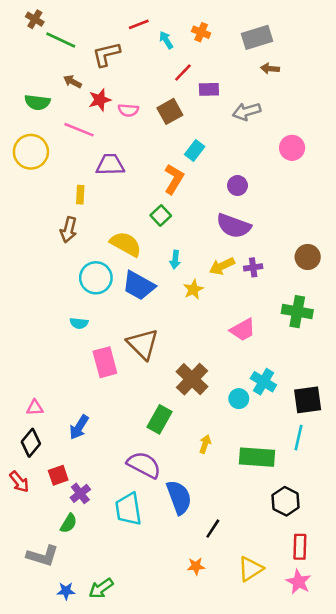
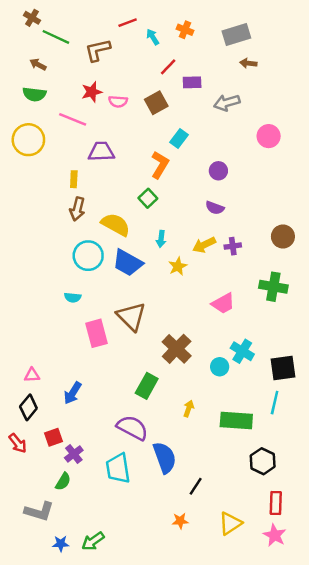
brown arrow: (72, 82) -> (38, 64), moved
purple semicircle: (234, 226) -> (215, 208), size x0.6
brown arrow: (69, 230) -> (77, 209), moved

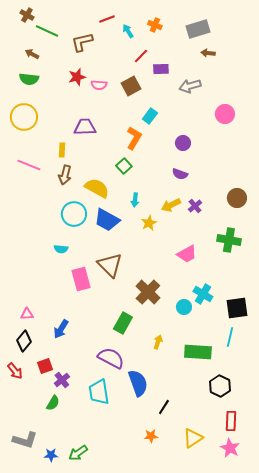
pink line: (73, 119) -> (29, 165), moved
purple cross: (233, 246) -> (195, 206), turned -32
gray L-shape: (39, 511) -> (25, 440), moved

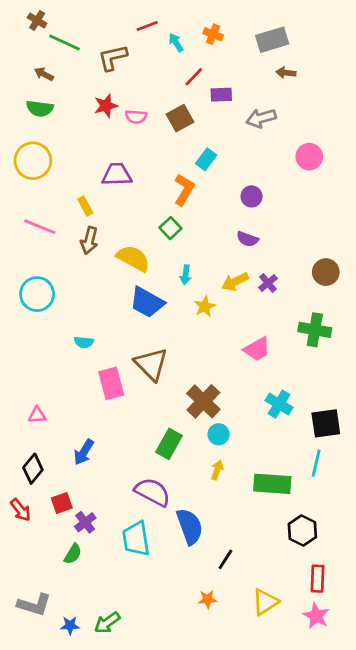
yellow rectangle: (62, 150) -> (85, 206), turned -32
cyan circle: (74, 214) -> (37, 294), moved
cyan circle: (184, 307) -> (219, 434), moved
pink triangle: (27, 314) -> (37, 415), moved

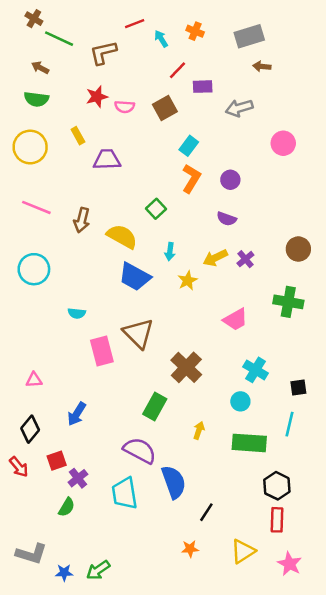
orange L-shape: (184, 190) -> (191, 178), moved
yellow rectangle: (85, 206) -> (78, 136), moved
black square: (326, 423) -> (298, 388), size x0.6
cyan circle: (219, 434) -> (240, 401), moved
red rectangle: (318, 579) -> (277, 520), moved

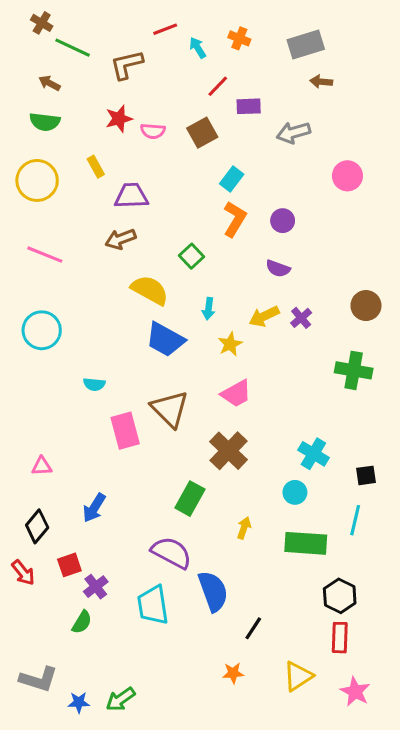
brown arrow: (82, 220) -> (120, 239), moved, turned 55
pink trapezoid: (235, 320) -> (236, 394), moved

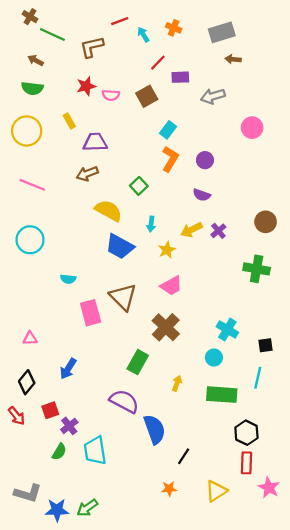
cyan trapezoid: (153, 605) -> (95, 451), moved
pink star: (355, 692) -> (269, 488), moved
blue star: (79, 702) -> (57, 510), size x1.5

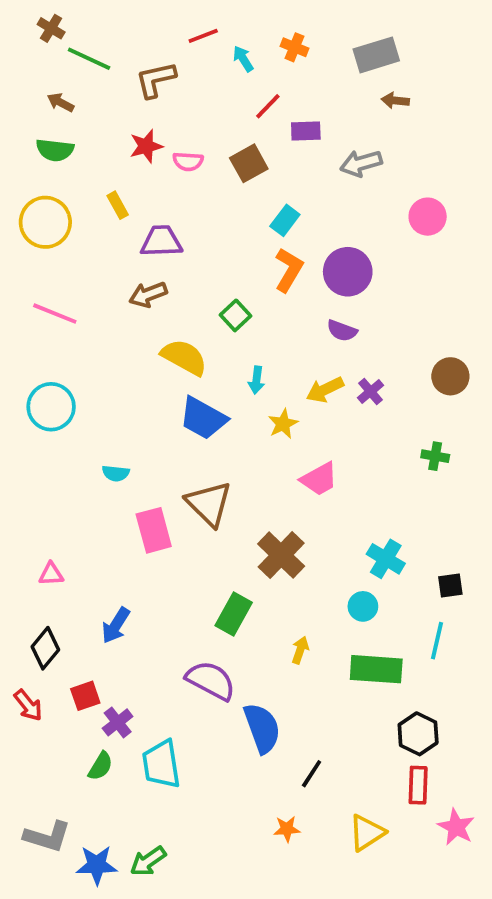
purple circle: (205, 160) -> (348, 272), size x1.6
green cross: (257, 269) -> (435, 456), size x0.6
pink trapezoid: (171, 286) -> (319, 479), moved

